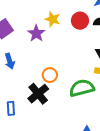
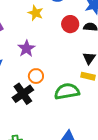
yellow star: (53, 19) -> (36, 13), moved
purple star: (36, 33) -> (26, 48), moved

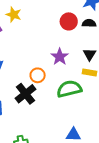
yellow star: (36, 13) -> (14, 15), moved
purple star: (26, 48) -> (60, 57), moved

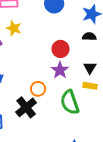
red circle: (69, 21) -> (60, 49), moved
green semicircle: (69, 89) -> (70, 102), turned -95

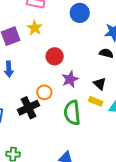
red circle: (60, 49) -> (55, 56), moved
black triangle: (90, 68) -> (100, 84), turned -32

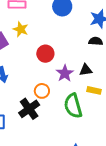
black triangle: (100, 84) -> (86, 70), moved, turned -40

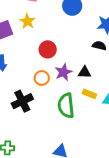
orange circle: (42, 91) -> (42, 78), moved

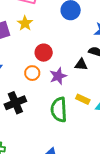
black triangle: (85, 72) -> (81, 65), moved
orange circle: (42, 78) -> (32, 73), moved

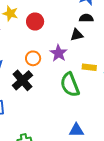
red circle: (44, 53) -> (35, 22), moved
black cross: (15, 103) -> (22, 80), moved

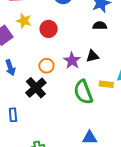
black triangle: (77, 35) -> (93, 56), moved
yellow rectangle: (89, 67) -> (106, 84), moved

